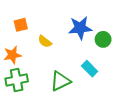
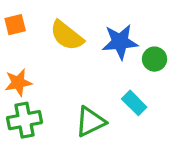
orange square: (21, 25) -> (15, 25), moved
yellow semicircle: (45, 41) -> (67, 36), moved, size x1.6

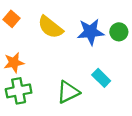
orange square: (15, 25) -> (11, 19), turned -35
green circle: (155, 59) -> (119, 32), moved

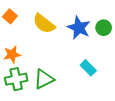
blue star: (91, 32) -> (79, 28), turned 30
green triangle: (68, 92) -> (44, 79), moved

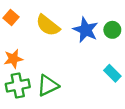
cyan rectangle: (88, 68) -> (112, 73), moved

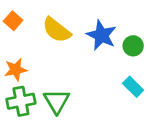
green circle: (112, 30) -> (133, 46), moved
green triangle: (48, 85) -> (57, 101), turned -35

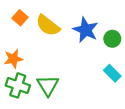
orange square: (13, 21) -> (20, 18), moved
green cross: (21, 101) -> (18, 85), turned 30

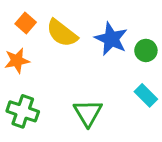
orange star: (13, 59) -> (17, 61), moved
green triangle: (48, 85) -> (88, 113), moved

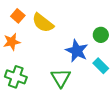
blue star: (111, 39) -> (77, 51), moved

